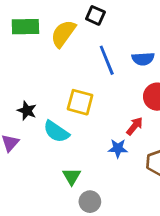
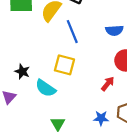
blue line: (107, 60) -> (72, 32), moved
blue star: (118, 148) -> (101, 118), moved

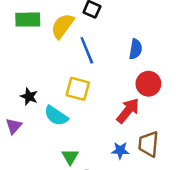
blue semicircle: (114, 30) -> (136, 49), turned -77
red arrow: (108, 84) -> (128, 111), size x1.5

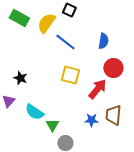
green rectangle: (28, 20) -> (19, 18), turned 30
blue line: (87, 50) -> (65, 42), turned -30
yellow square: (78, 89) -> (70, 75), moved
cyan semicircle: (56, 116) -> (34, 112), moved

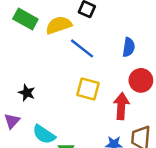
yellow semicircle: (46, 23) -> (59, 25), turned 35
red arrow: (97, 89) -> (121, 106), turned -35

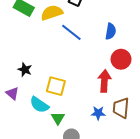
yellow square: (88, 89) -> (56, 86), moved
purple triangle: (12, 121) -> (12, 93), turned -32

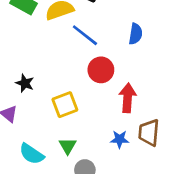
red circle: (121, 59) -> (101, 70), moved
yellow square: (56, 86) -> (65, 105), turned -36
cyan semicircle: (39, 105) -> (32, 154), moved

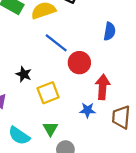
blue line: (85, 35) -> (56, 43), moved
black star: (25, 83) -> (24, 74), moved
blue star: (120, 139) -> (87, 110), moved

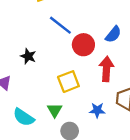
blue semicircle: (110, 31) -> (113, 34), moved, turned 30
yellow square: (48, 93) -> (68, 82), moved
blue star: (87, 110) -> (97, 110), moved

